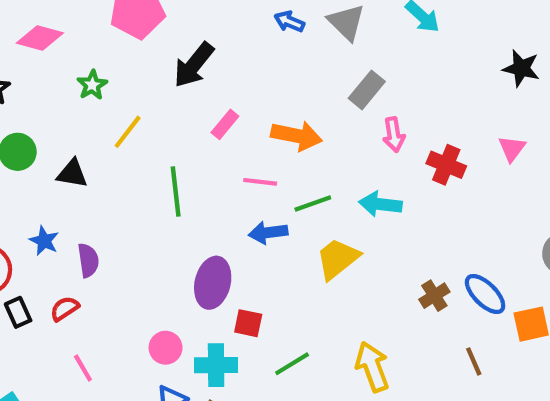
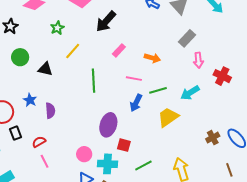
orange arrow: (297, 136) -> (152, 58), size x0.7
cyan arrow: (380, 204) -> (190, 93), turned -42
blue arrow: (268, 233) -> (136, 103), turned -60
red semicircle: (65, 309) -> (39, 142), moved

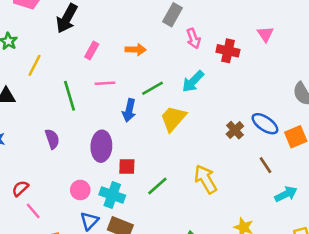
pink line: (134, 79) -> (105, 83), moved
purple semicircle: (50, 111) -> (52, 139), moved
cyan cross: (108, 164) -> (112, 195), turned 30

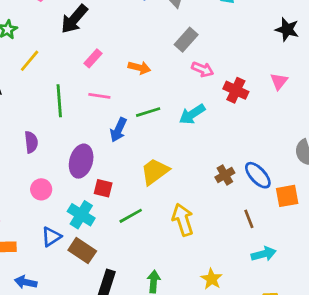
pink arrow: (193, 38) -> (203, 69), turned -60
yellow trapezoid: (173, 118) -> (155, 172), moved
pink circle: (80, 190) -> (41, 189), moved

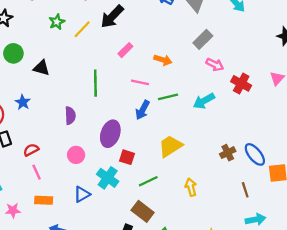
yellow line: (30, 61) -> (82, 29), moved
pink line: (99, 96) -> (140, 82), moved
yellow arrow: (183, 220) -> (191, 187), size x0.7
brown rectangle: (82, 251) -> (143, 211), moved

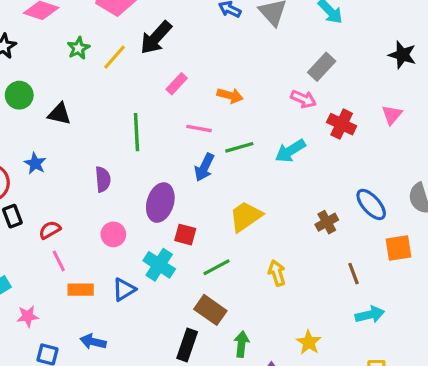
gray rectangle: (203, 39) -> (322, 67), moved
blue ellipse: (255, 154) -> (371, 204), moved
orange rectangle: (44, 200) -> (81, 290), moved

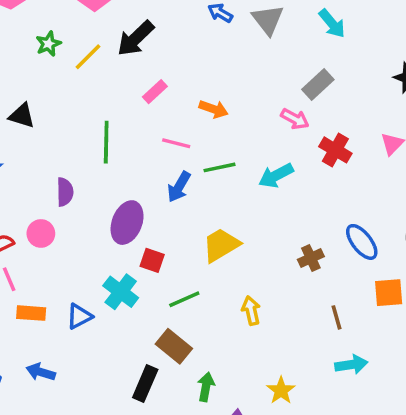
pink circle: (113, 234) -> (41, 233), moved

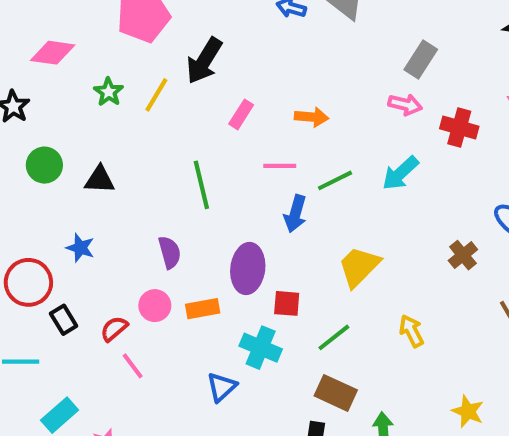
orange rectangle: (31, 313) -> (203, 309), moved

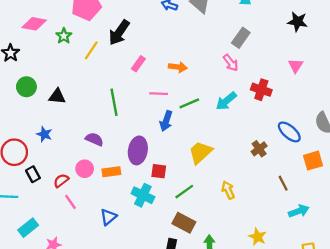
green star: (109, 92) -> (64, 36), moved
pink arrow: (405, 105) -> (231, 63), turned 36
red cross: (459, 128) -> (261, 90), moved
purple semicircle: (170, 252) -> (94, 139), turned -54
blue triangle: (222, 387) -> (108, 217), moved

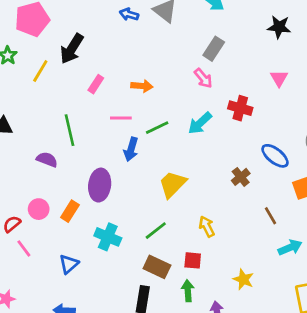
purple semicircle: (94, 139) -> (47, 160), moved
red square: (159, 171) -> (193, 260), moved
orange rectangle: (111, 172) -> (70, 211), turned -48

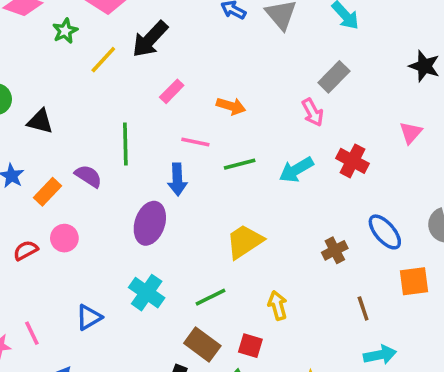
blue arrow: (131, 149) -> (177, 179), moved, turned -30
orange rectangle: (70, 211) -> (47, 192), moved
pink line: (24, 248) -> (32, 333), moved

